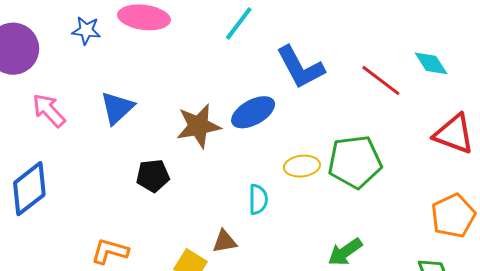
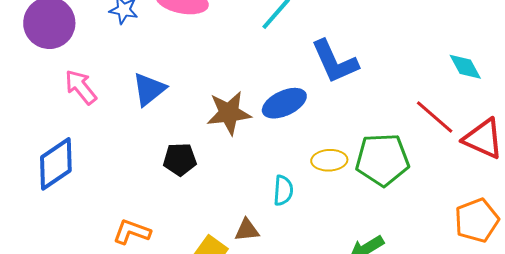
red line: (381, 80) -> (435, 117), moved

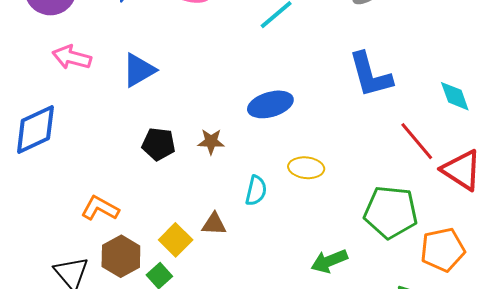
blue L-shape: (335, 62) -> (370, 75), moved
pink arrow: (81, 87) -> (72, 57), turned -45
brown star: (229, 113) -> (211, 142), moved, size x0.6
green pentagon: (382, 160) -> (391, 212), moved

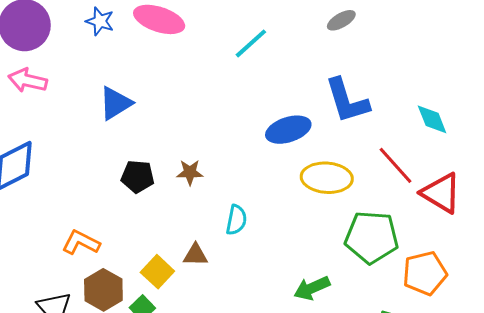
pink arrow: (72, 57) -> (28, 80), moved
blue ellipse: (270, 104) -> (288, 130), moved
yellow ellipse: (306, 168) -> (327, 178), moved, size x1.4

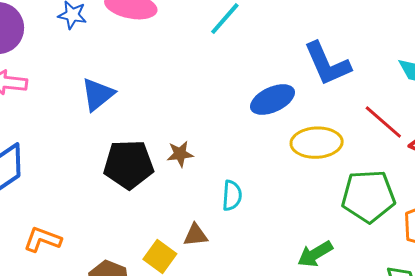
black pentagon: (138, 177) -> (129, 164), size x1.5
orange L-shape: (81, 243) -> (42, 239), moved

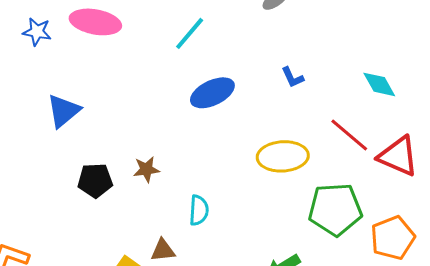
blue L-shape: (327, 64) -> (292, 77), size x0.5
blue ellipse: (273, 100) -> (212, 93), moved
black pentagon: (129, 164) -> (95, 181), size x0.7

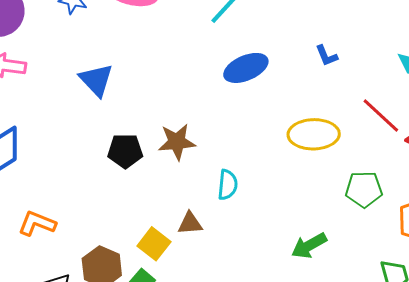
blue triangle: (63, 111) -> (96, 80), turned -36
brown star: (146, 169) -> (177, 142), size x1.4
green pentagon: (335, 209) -> (364, 189), size x0.7

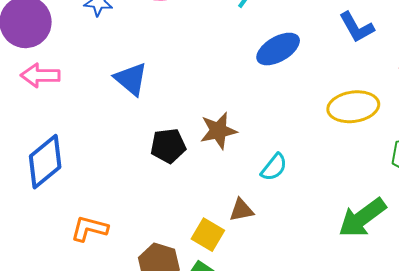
blue L-shape: (326, 56) -> (357, 27), size x1.5
cyan semicircle: (228, 185) -> (274, 167), turned 40
green arrow: (309, 246) -> (362, 218), size x1.4

